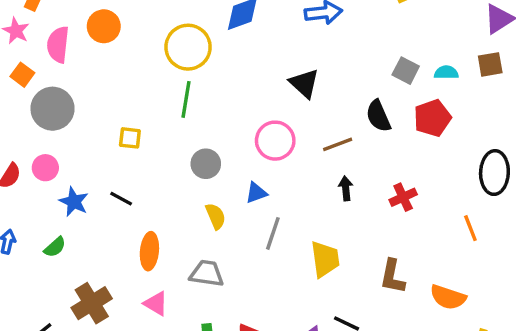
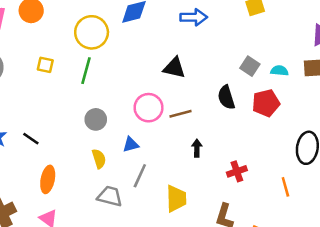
black triangle: (304, 83) -> (174, 68), turned -35
yellow square: (130, 138) -> (45, 65), moved
brown line: (338, 144) -> (181, 114), moved
red cross: (403, 197) -> (237, 171), moved
gray trapezoid: (207, 274) -> (110, 196), moved

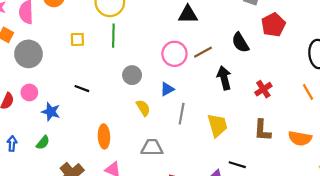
black semicircle: (226, 97) -> (240, 43), moved
black line: (31, 139) -> (82, 89), moved
black arrow: (197, 148) -> (224, 78), size x1.5
gray trapezoid: (110, 196) -> (152, 148), moved

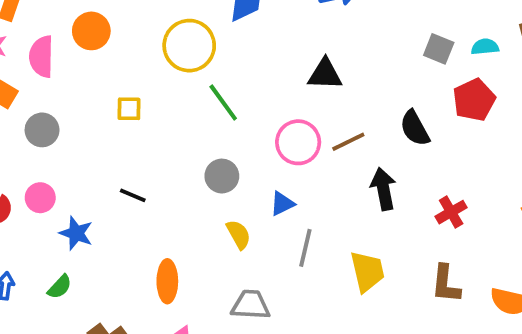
green line: (113, 36) -> (223, 102), moved, turned -40
gray circle: (29, 54) -> (42, 130), size x0.7

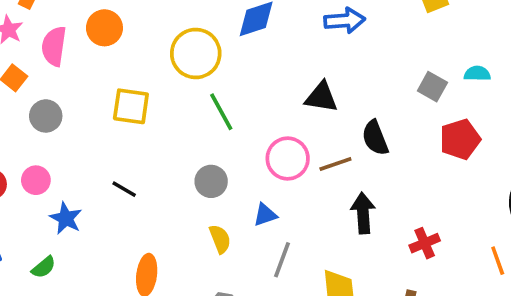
cyan semicircle: (485, 47) -> (477, 74), moved
yellow square: (129, 109) -> (131, 106), size x1.5
black semicircle: (415, 128) -> (375, 138), moved

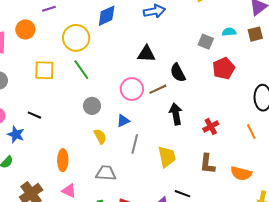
green line: (221, 112) -> (81, 70), moved
black line: (124, 189) -> (34, 115), moved

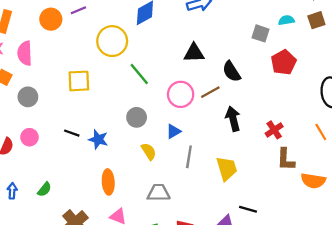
orange circle: (25, 29) -> (51, 19), moved
green line: (81, 70) -> (139, 74), moved
blue star: (16, 134) -> (98, 139), moved
brown L-shape: (207, 164) -> (286, 159), moved

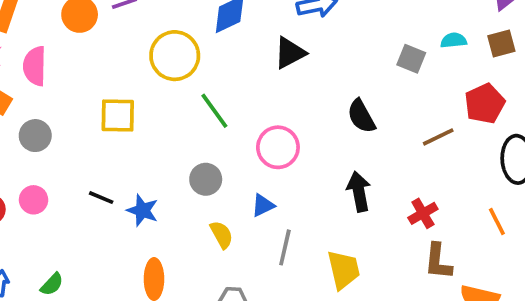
black triangle: (194, 53) -> (290, 53), moved, turned -30
red pentagon: (284, 62) -> (485, 104), moved
brown line: (210, 92) -> (438, 137), moved

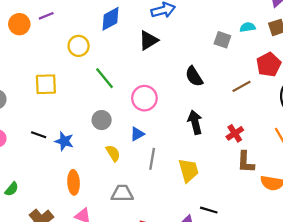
yellow circle: (175, 56) -> (79, 46), size x0.7

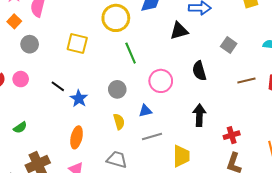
gray square: (222, 40) -> (229, 45), moved
yellow circle: (79, 46) -> (116, 18), size x1.4
black semicircle: (194, 76) -> (199, 71), moved
brown line: (242, 86) -> (246, 80), moved
gray line: (152, 159) -> (152, 137), turned 48

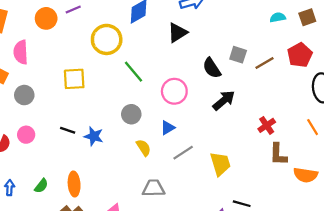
gray square: (229, 45) -> (238, 55), moved
black arrow: (199, 115) -> (224, 100), moved, turned 65
orange ellipse: (77, 137) -> (74, 184), moved

